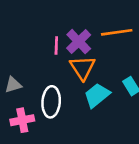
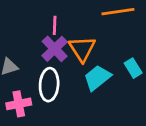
purple cross: (79, 42) -> (55, 49), moved

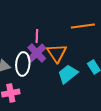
white ellipse: (49, 85) -> (23, 64), moved

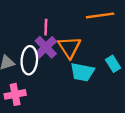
cyan trapezoid: (68, 74) -> (82, 72), turned -130

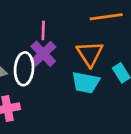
orange triangle: (69, 47) -> (90, 54), moved

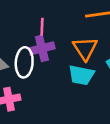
purple cross: (43, 54) -> (42, 48), turned 30

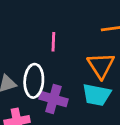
purple cross: (42, 48) -> (53, 99), moved, turned 30

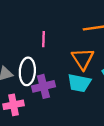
purple cross: (53, 99) -> (43, 86), turned -30

